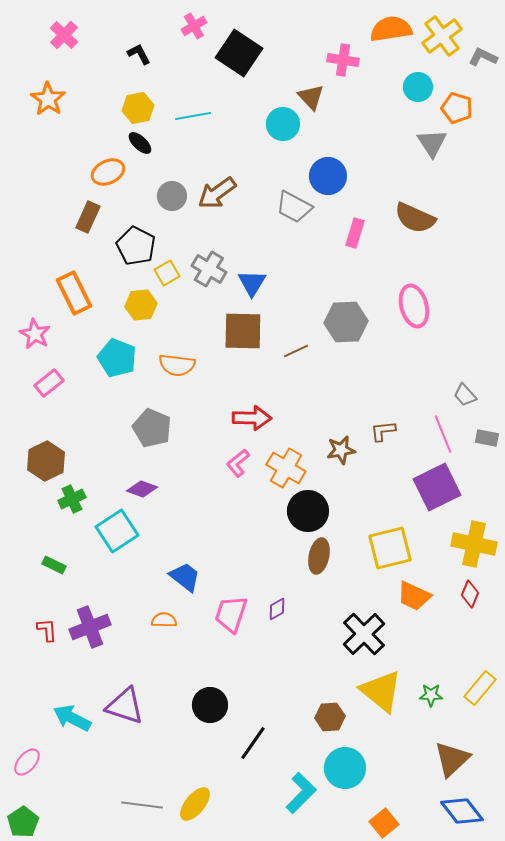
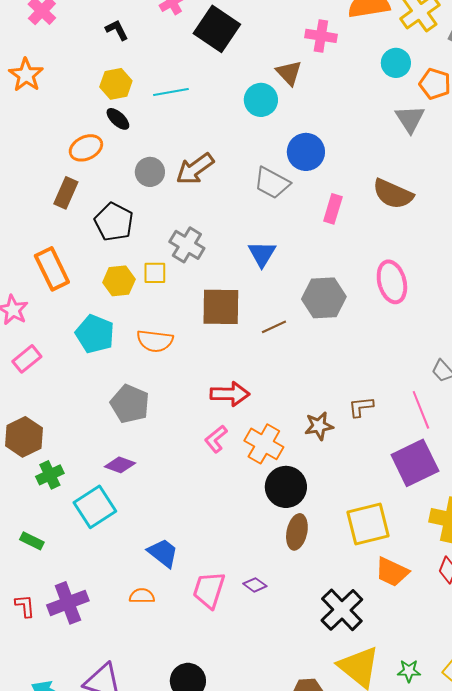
yellow square: (167, 273) -> (155, 273), moved, turned 30
blue triangle: (252, 283) -> (262, 254), moved
purple diamond: (277, 609) -> (255, 585), turned 65

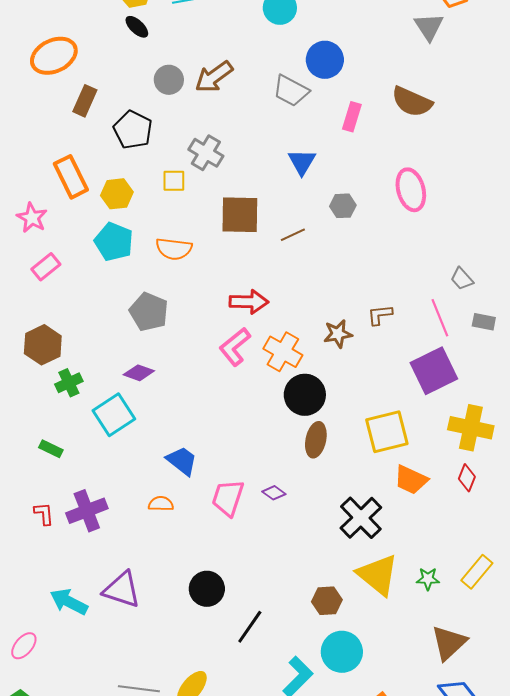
orange ellipse: (86, 148) -> (54, 56), moved, size x1.4
blue triangle: (262, 254) -> (302, 162), moved
yellow hexagon: (119, 281) -> (117, 194), moved
gray hexagon: (324, 298) -> (343, 206), size x0.6
pink L-shape: (216, 439) -> (235, 347), size x1.4

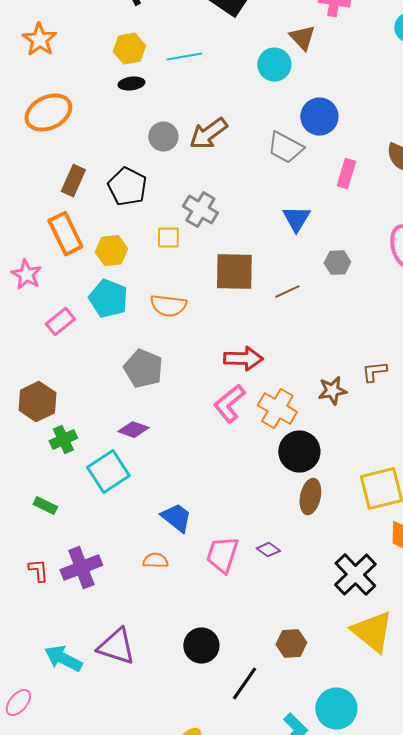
black ellipse: (137, 27) -> (131, 84), turned -50
brown rectangle: (85, 101) -> (73, 181), moved
pink rectangle: (46, 267) -> (60, 322), moved
brown hexagon: (327, 601) -> (291, 644), moved

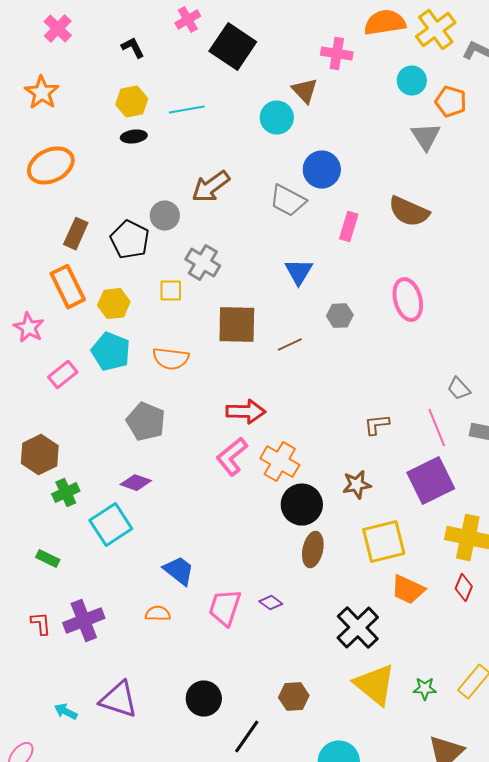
gray circle: (163, 137) -> (165, 216), moved
brown star: (332, 391) -> (357, 485), moved
cyan arrow: (63, 659) -> (66, 712), size x0.6

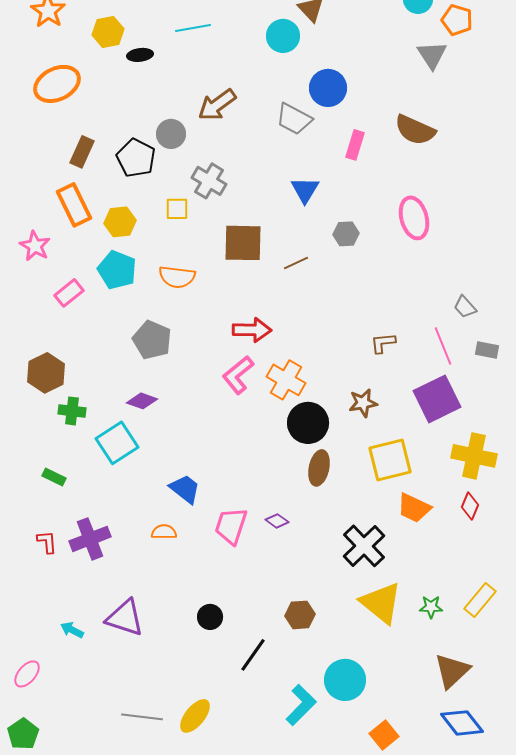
yellow hexagon: (132, 102) -> (108, 32), moved
green cross: (66, 493) -> (72, 411), turned 32
black circle: (204, 699) -> (210, 617), size x0.7

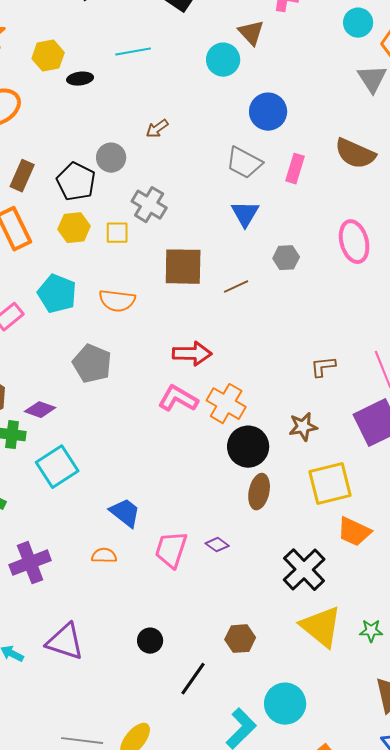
brown arrow: (217, 105) -> (157, 129), size x0.6
gray trapezoid: (294, 119) -> (244, 163), moved
yellow hexagon: (120, 222) -> (74, 228), moved
pink L-shape: (238, 375) -> (178, 399), turned 69
purple diamond: (142, 401) -> (40, 410), moved

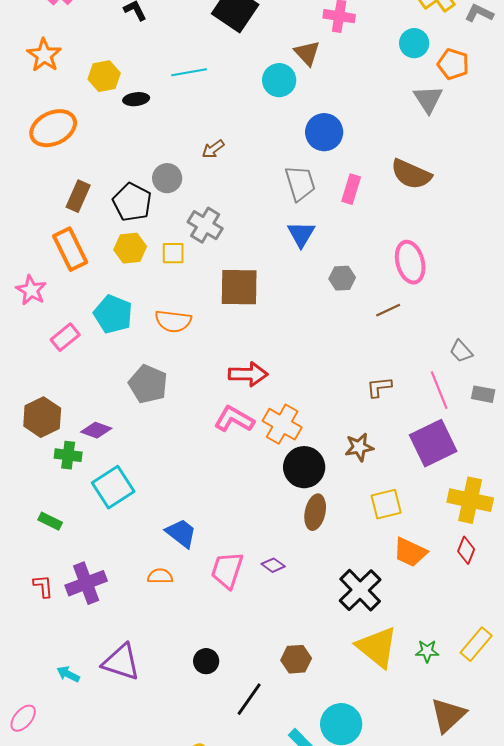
gray trapezoid: (244, 163) -> (300, 183), turned -135
brown line: (236, 287) -> (388, 310), moved
yellow square: (330, 484) -> (386, 504), size x0.7

